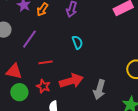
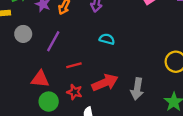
cyan semicircle: (77, 42) -> (107, 39), turned -48

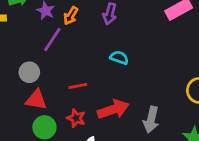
gray circle: (23, 34) -> (29, 72), moved
purple line: (53, 41) -> (52, 39), moved

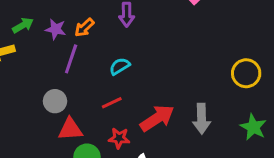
orange arrow: (71, 16) -> (84, 28), turned 30
cyan semicircle: (119, 58) -> (120, 66), moved, turned -36

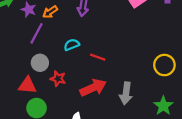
gray circle: (55, 101) -> (40, 63), moved
red line: (112, 103) -> (98, 57), moved, turned 35
red star: (119, 138) -> (58, 79), moved

